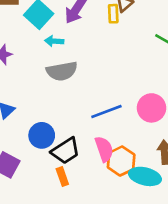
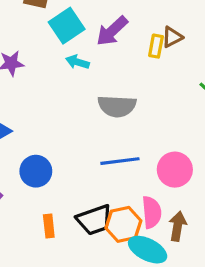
gray semicircle: (62, 71) -> (117, 106), moved
pink semicircle: (104, 149) -> (152, 212), moved
black trapezoid: (66, 151) -> (94, 220), moved

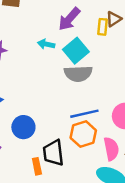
cyan square: (67, 26) -> (76, 51), moved
black trapezoid: (94, 220) -> (53, 153), moved, turned 108
orange hexagon: (123, 224) -> (83, 134), moved

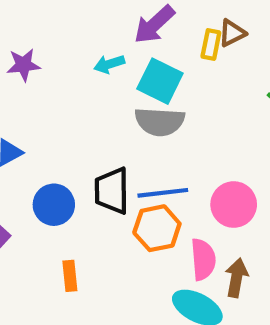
cyan arrow: (46, 44) -> (109, 64), turned -35
cyan square: (76, 51) -> (160, 81), turned -30
black trapezoid: (53, 153) -> (112, 191), moved

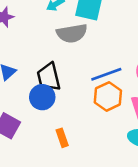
gray semicircle: (160, 122) -> (72, 33), moved
black trapezoid: (112, 191) -> (49, 77), moved

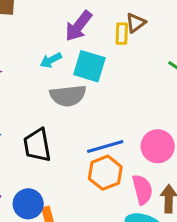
blue circle: (42, 97) -> (28, 204), moved

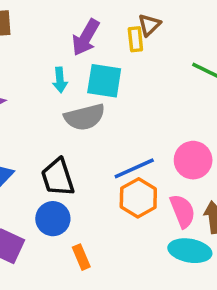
cyan arrow: (51, 60) -> (60, 80), turned -60
blue circle: (28, 204) -> (53, 219), moved

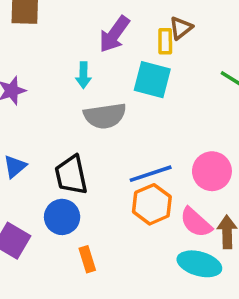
cyan square: (104, 81) -> (152, 80), moved
pink semicircle: (183, 211) -> (196, 222), turned 148

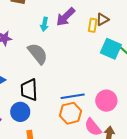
cyan arrow: (83, 75) -> (44, 24), moved
cyan square: (152, 80) -> (111, 49), moved
gray semicircle: (105, 116) -> (38, 54), moved, turned -130

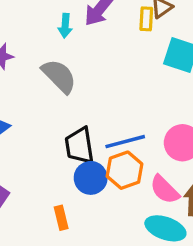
black trapezoid: (29, 90) -> (80, 146), moved
blue circle: (20, 112) -> (91, 178), moved

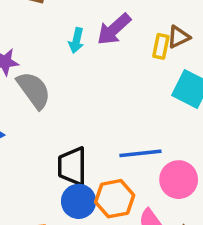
gray semicircle: (59, 76) -> (34, 90), moved
blue line: (125, 142) -> (140, 153), moved

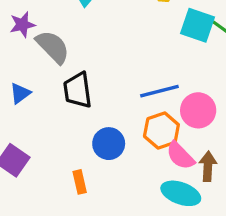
black trapezoid: (72, 166) -> (78, 90), moved
orange hexagon: (115, 199) -> (161, 131), moved

